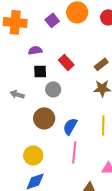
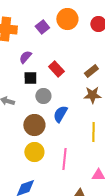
purple semicircle: (35, 50) -> (25, 57), turned -40
blue semicircle: (70, 126) -> (60, 114), moved
yellow circle: (33, 155) -> (34, 152), moved

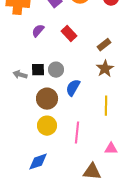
red rectangle: (56, 69) -> (69, 34), moved
black square: (30, 78) -> (38, 70), moved
brown star: (92, 95) -> (105, 69), turned -30

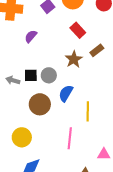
red rectangle: (69, 34) -> (78, 30), moved
brown star: (105, 69) -> (74, 59), moved
yellow line: (106, 106) -> (88, 111), moved
yellow circle: (47, 126) -> (22, 137), moved

